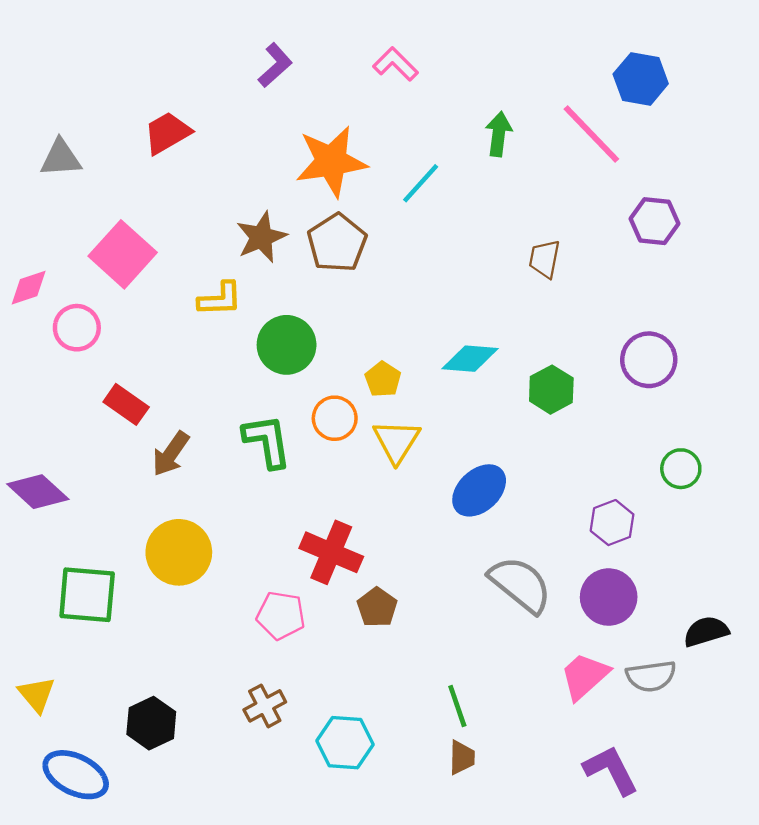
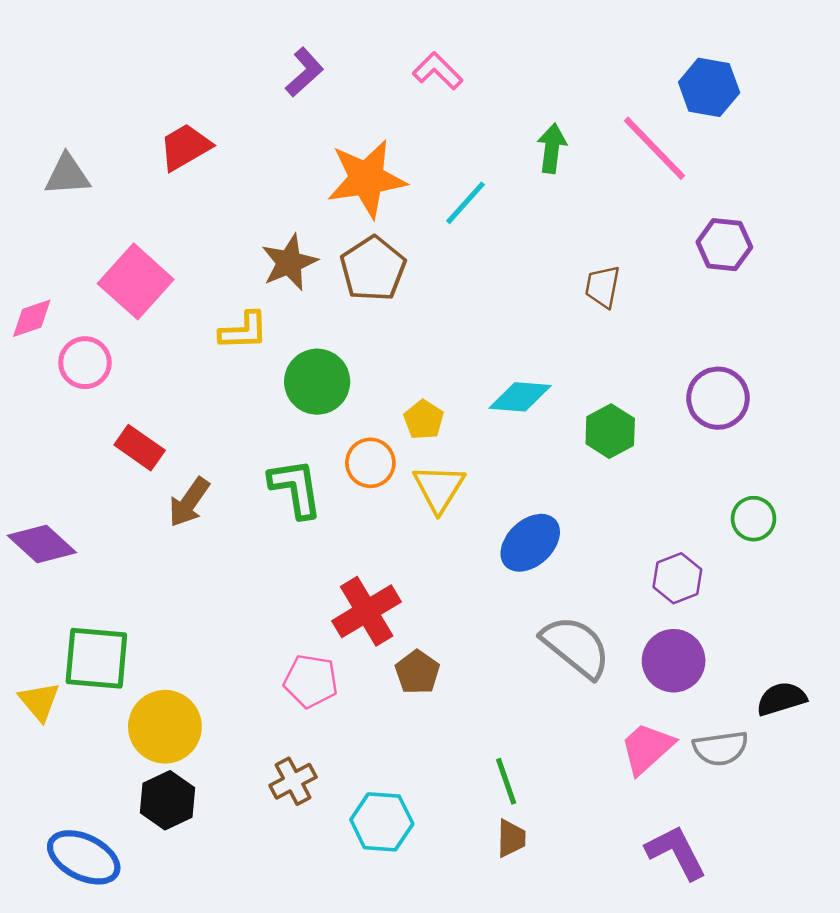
yellow circle: (179, 552) -> (165, 727), moved
red cross: (331, 552) -> (367, 611), turned 36
yellow triangle: (37, 694) -> (39, 701), moved

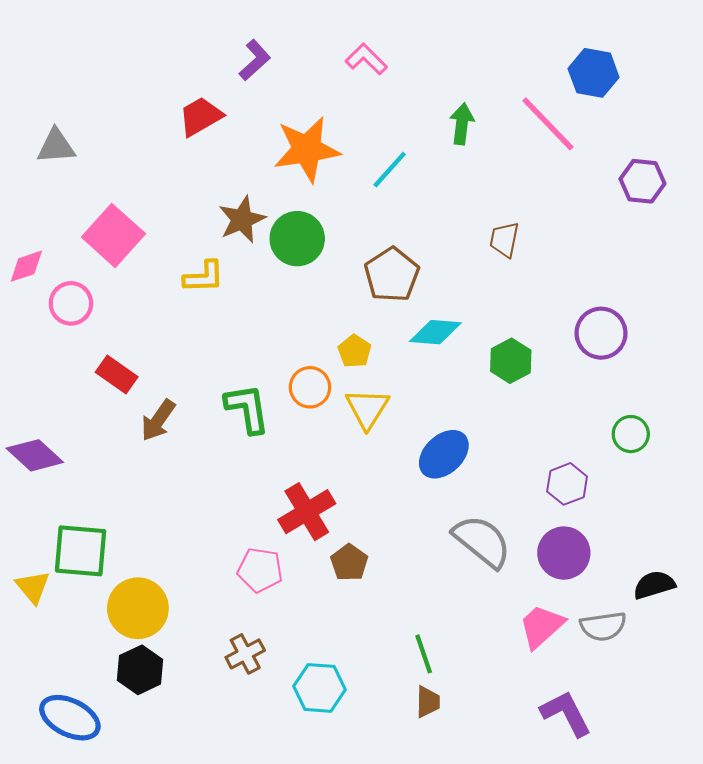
red trapezoid: (185, 147) -> (201, 116), moved
purple hexagon: (724, 245) -> (642, 181), moved
brown pentagon: (373, 269) -> (392, 275), moved
green circle: (317, 382) -> (297, 239), moved

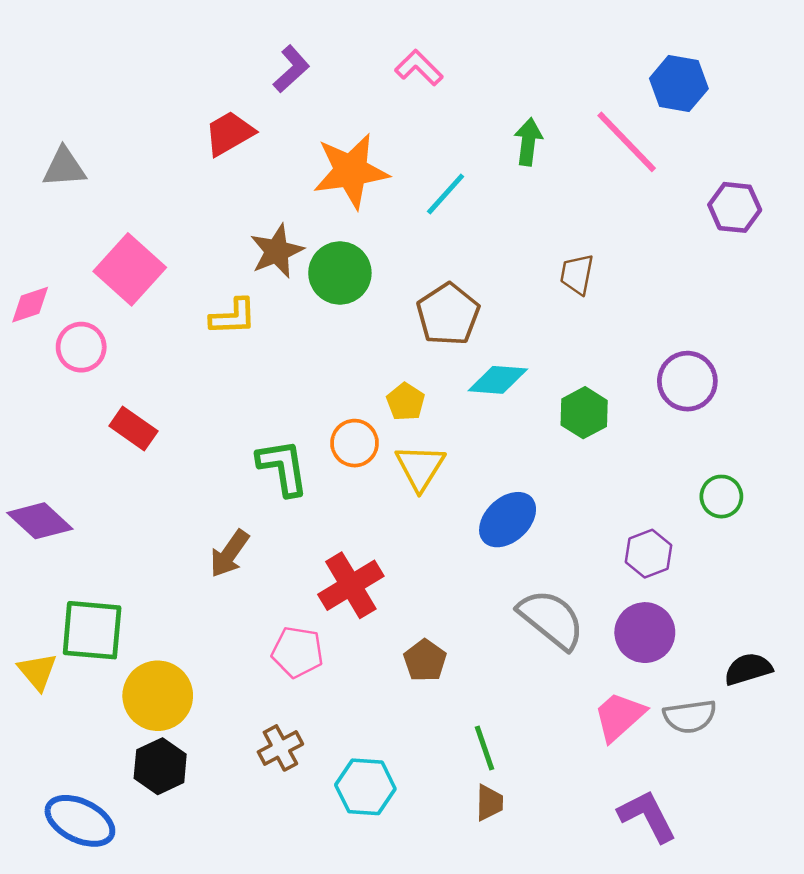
brown arrow: (158, 420) -> (229, 554), moved
brown pentagon: (349, 563) -> (425, 661), moved

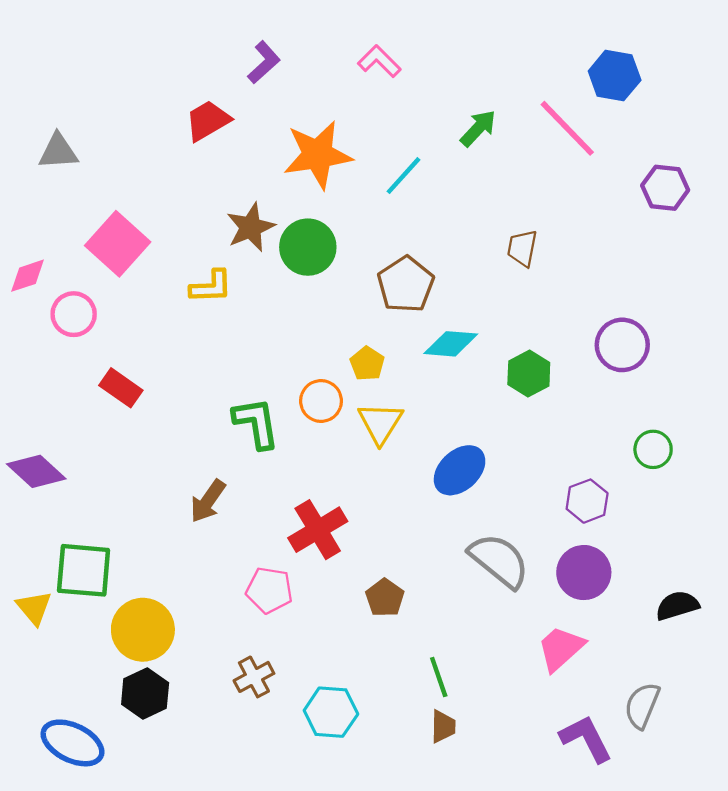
green arrow: (528, 142) -> (478, 128), turned 36
gray semicircle: (690, 716) -> (642, 706), moved, turned 120

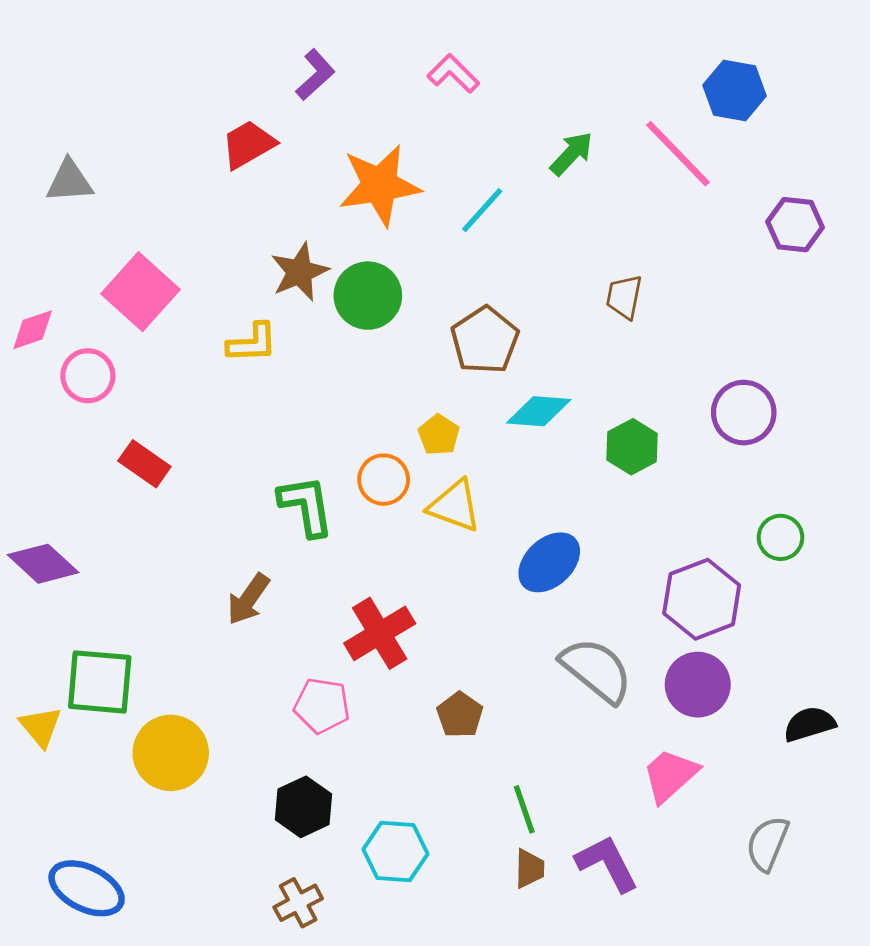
yellow triangle: (380, 423) -> (455, 506), turned -42
purple hexagon: (587, 501) -> (702, 599), size x1.5
brown cross: (254, 677) -> (298, 903), moved
black hexagon: (145, 693) -> (303, 807), moved
purple L-shape: (586, 739) -> (607, 863), moved

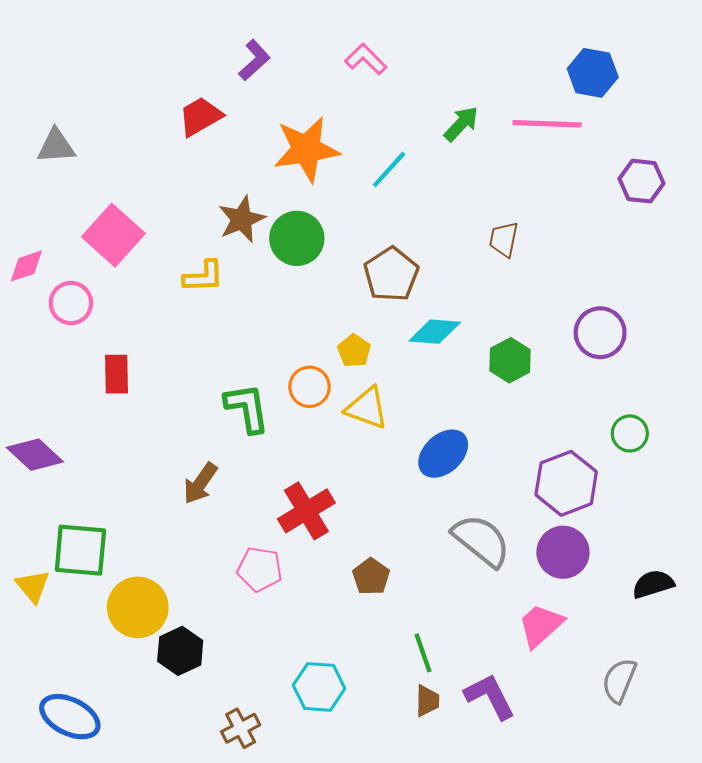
pink line: (678, 154) -> (547, 124), turned -44
red rectangle: (144, 464) -> (117, 374), turned 54
black hexagon: (303, 807) -> (180, 651), moved

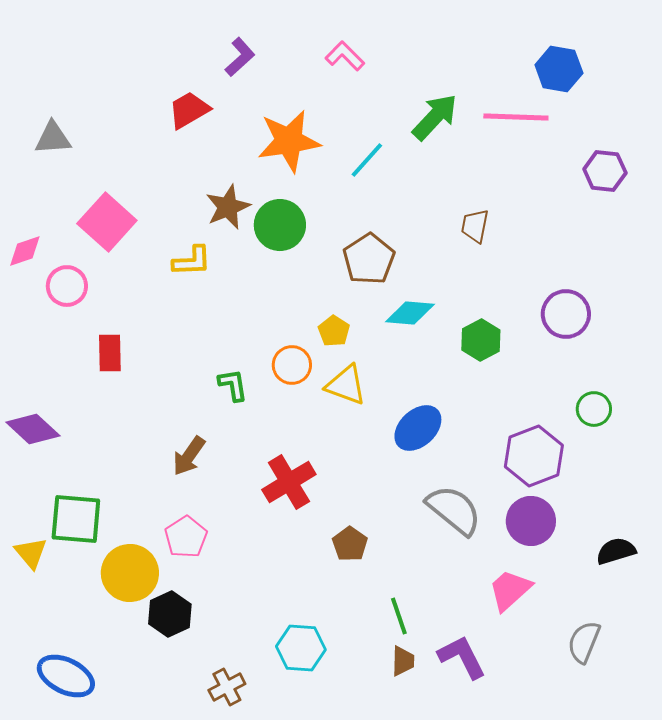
green arrow: (461, 124) -> (435, 117), size x1.4
green L-shape: (247, 408) -> (233, 385), size x0.7
pink pentagon: (260, 569) -> (186, 537), moved, turned 30

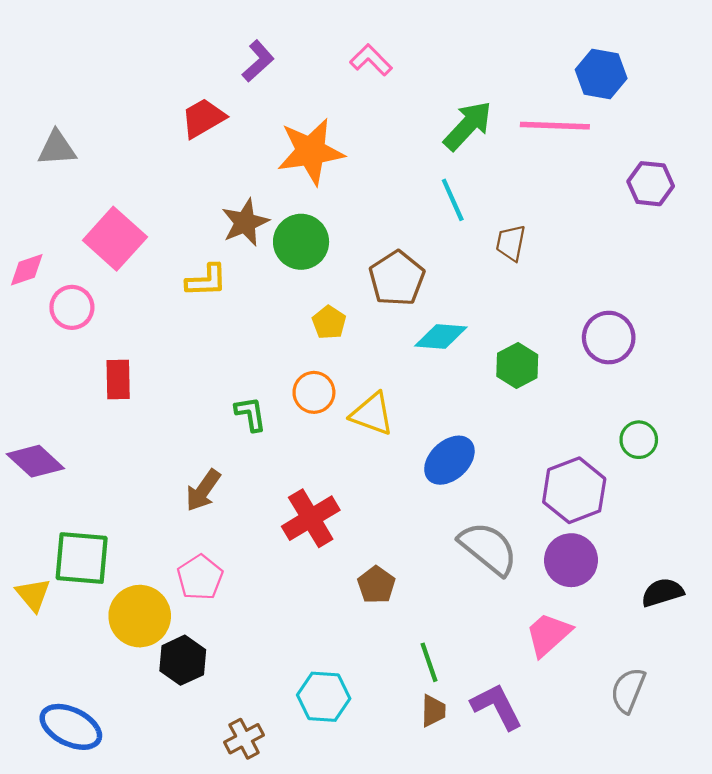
cyan line: (367, 160) -> (453, 200), moved, turned -66
yellow pentagon: (334, 331) -> (329, 322), moved

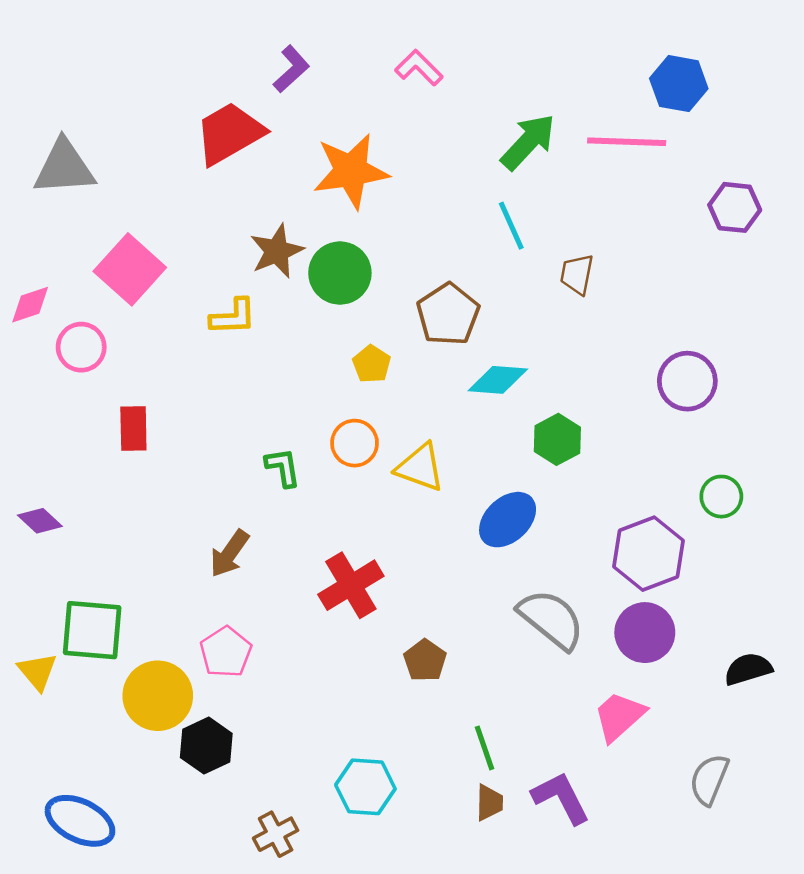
red trapezoid: (203, 118) -> (229, 133), size x1.4
gray triangle: (57, 148) -> (64, 167), size x1.4
green hexagon: (517, 365) -> (557, 439), moved
purple diamond: (35, 461) -> (40, 521), size x0.7

